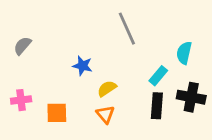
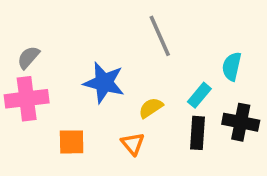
blue star: (83, 66) -> (104, 83), size x1.6
yellow semicircle: (107, 89) -> (151, 108), moved
pink cross: (21, 100) -> (27, 99), moved, size x1.6

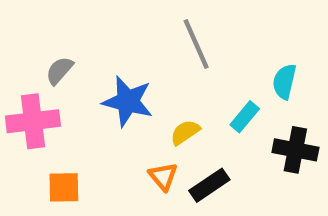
gray semicircle: (28, 57) -> (59, 71), moved
black rectangle: (198, 133) -> (209, 185), moved, turned 52
orange square: (72, 142) -> (64, 187), moved

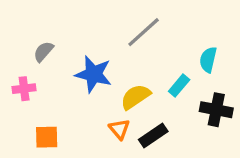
gray line: (196, 44) -> (144, 32), turned 72
pink cross: (33, 121) -> (24, 89), size x0.6
yellow semicircle: (185, 132) -> (135, 97), size x1.4

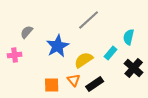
blue star: (93, 74) -> (58, 46), turned 30
black cross: (216, 110) -> (134, 68), turned 30
orange square: (47, 137) -> (52, 85), moved

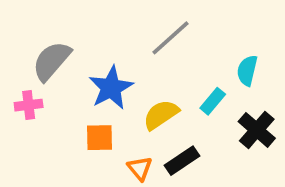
gray semicircle: (27, 32) -> (52, 61), size x1.6
orange triangle: (74, 80) -> (140, 168), moved
orange square: (52, 85) -> (100, 138), moved

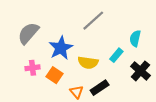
pink cross: (29, 105) -> (32, 68), moved
yellow semicircle: (161, 115) -> (88, 63), turned -138
orange square: (100, 138) -> (55, 75), turned 35

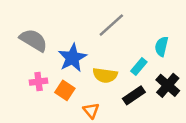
gray semicircle: (28, 33) -> (33, 40), turned 80
black rectangle: (100, 88) -> (134, 95), moved

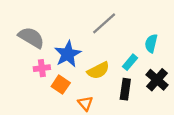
yellow semicircle: (105, 75) -> (98, 70), turned -35
pink cross: (39, 82) -> (42, 68), moved
black rectangle: (134, 95) -> (125, 89), turned -48

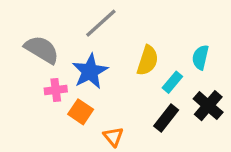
gray line: (104, 23) -> (101, 23), moved
yellow semicircle: (98, 70) -> (148, 60), moved, turned -45
black rectangle: (125, 89) -> (166, 118), turned 30

